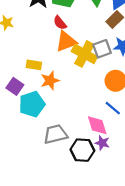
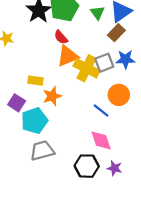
blue line: (113, 108) -> (101, 110), moved
gray trapezoid: (55, 134) -> (42, 151), moved
purple star: (102, 143) -> (114, 168), moved

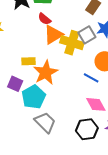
orange star: (52, 96) -> (46, 72), size x1.4
gray trapezoid: (42, 151) -> (45, 122), turned 70

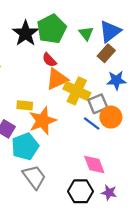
gray square: (87, 35) -> (98, 104), moved
blue line: (91, 78) -> (92, 123), moved

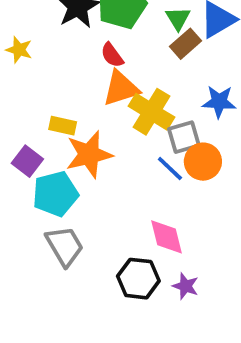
brown rectangle: (106, 53) -> (185, 44), moved

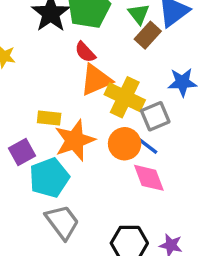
purple square: (27, 161) -> (22, 152), turned 30
orange circle: (203, 162) -> (125, 144), moved
pink diamond: (166, 237) -> (149, 178), moved

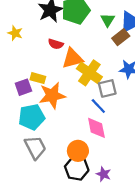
brown rectangle: (148, 35) -> (121, 37), moved
red semicircle: (85, 52) -> (56, 44), moved, turned -40
orange circle: (125, 144) -> (78, 151), moved
purple square: (22, 152) -> (23, 87), moved

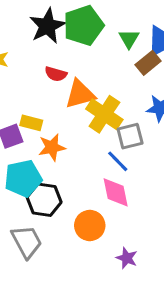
orange star: (52, 95) -> (52, 147), size x0.7
gray trapezoid: (35, 147) -> (27, 242), moved
black hexagon: (77, 168) -> (44, 200), moved

